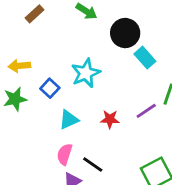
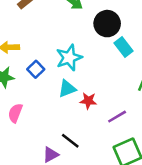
purple line: (146, 111) -> (117, 117), moved
cyan triangle: (69, 120) -> (67, 89), moved
pink semicircle: (65, 154) -> (15, 113), moved

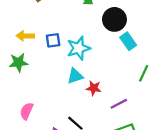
blue square: (36, 69) -> (53, 40), moved, turned 32
pink semicircle: (15, 113) -> (27, 111), moved

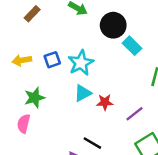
green star: (19, 62) -> (34, 98), moved
pink semicircle: (27, 111) -> (24, 124), moved

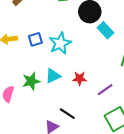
cyan triangle: (83, 93) -> (53, 76), moved
green star: (34, 98) -> (31, 81), moved

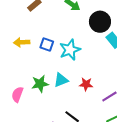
blue square: (35, 39) -> (47, 45), turned 32

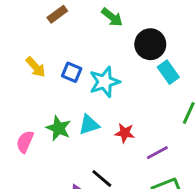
yellow arrow: (22, 42) -> (36, 67), turned -133
green star: (40, 84) -> (59, 128), turned 30

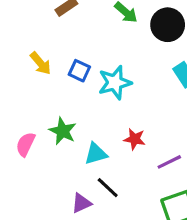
black circle: (150, 44) -> (168, 25), moved
cyan triangle: (89, 125) -> (96, 154), moved

